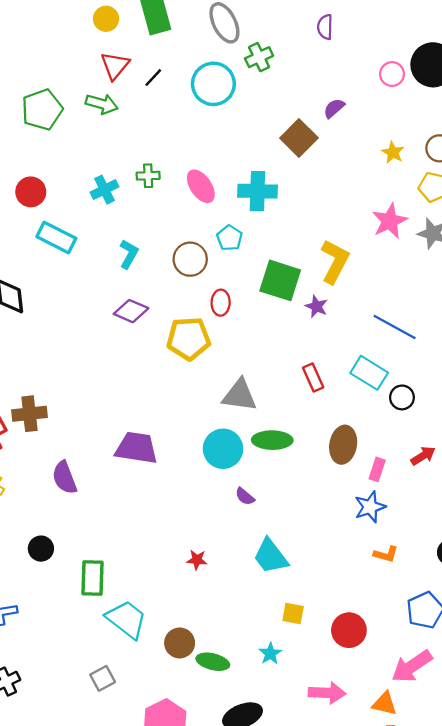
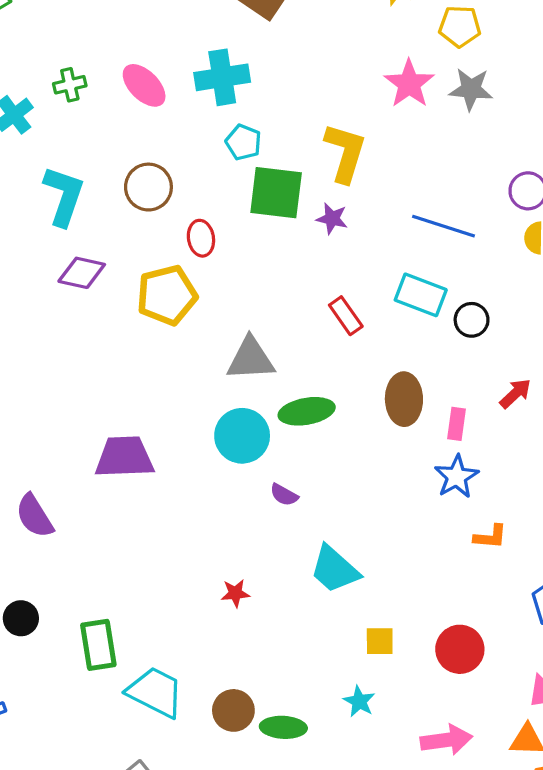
cyan pentagon: (230, 238) -> (243, 142), moved
cyan L-shape: (129, 254) -> (64, 196), size x1.5

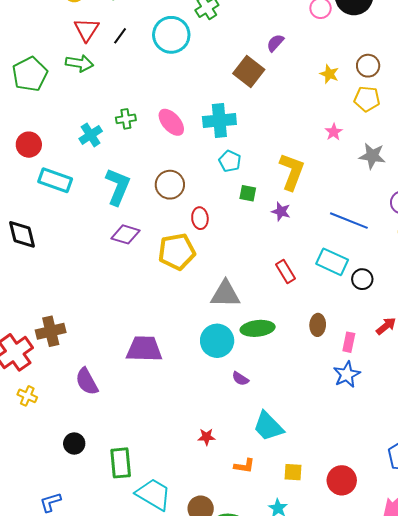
pink star: (409, 84) -> (334, 132), size x0.6
gray star: (471, 89) -> (372, 156), moved
green square: (276, 193) -> (248, 193), size x0.5
brown ellipse: (404, 399) -> (318, 325), size x0.7
orange L-shape: (490, 537) -> (244, 466), moved

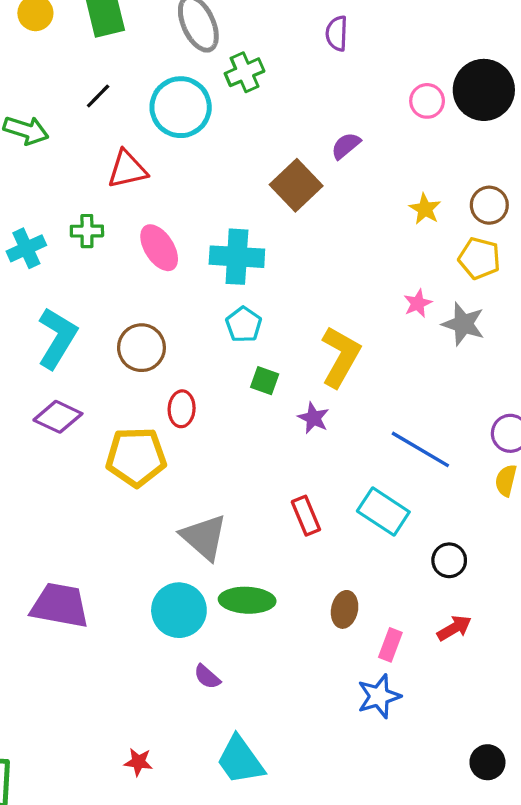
red triangle: (87, 30) -> (127, 169), moved, turned 36
gray star: (372, 156) -> (463, 324), moved
black circle: (362, 279) -> (449, 560), moved
gray triangle: (225, 294) -> (204, 537), turned 32

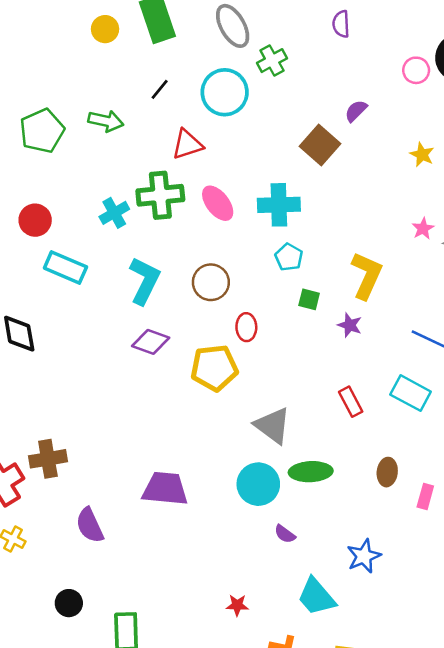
green cross: (87, 231) -> (160, 195), size x1.8
blue star: (379, 696) -> (364, 556), moved

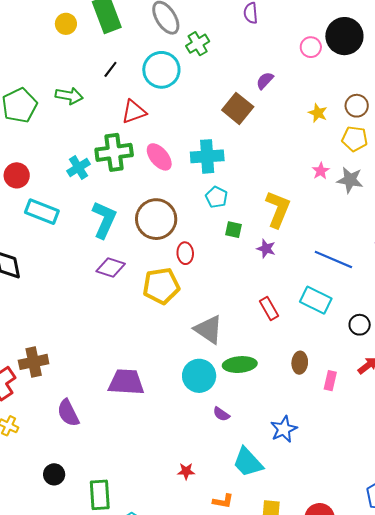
brown circle: (211, 282) -> (156, 219), size x1.4

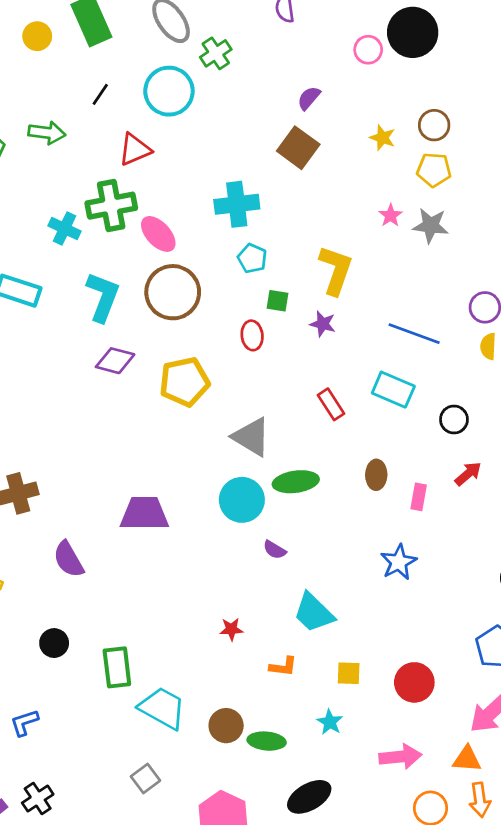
brown square: (238, 108) -> (298, 148), moved
pink ellipse: (159, 157) -> (158, 234), moved
cyan cross: (78, 167) -> (65, 228), turned -30
red ellipse: (185, 253) -> (252, 335), moved
blue star: (284, 429) -> (399, 562), moved

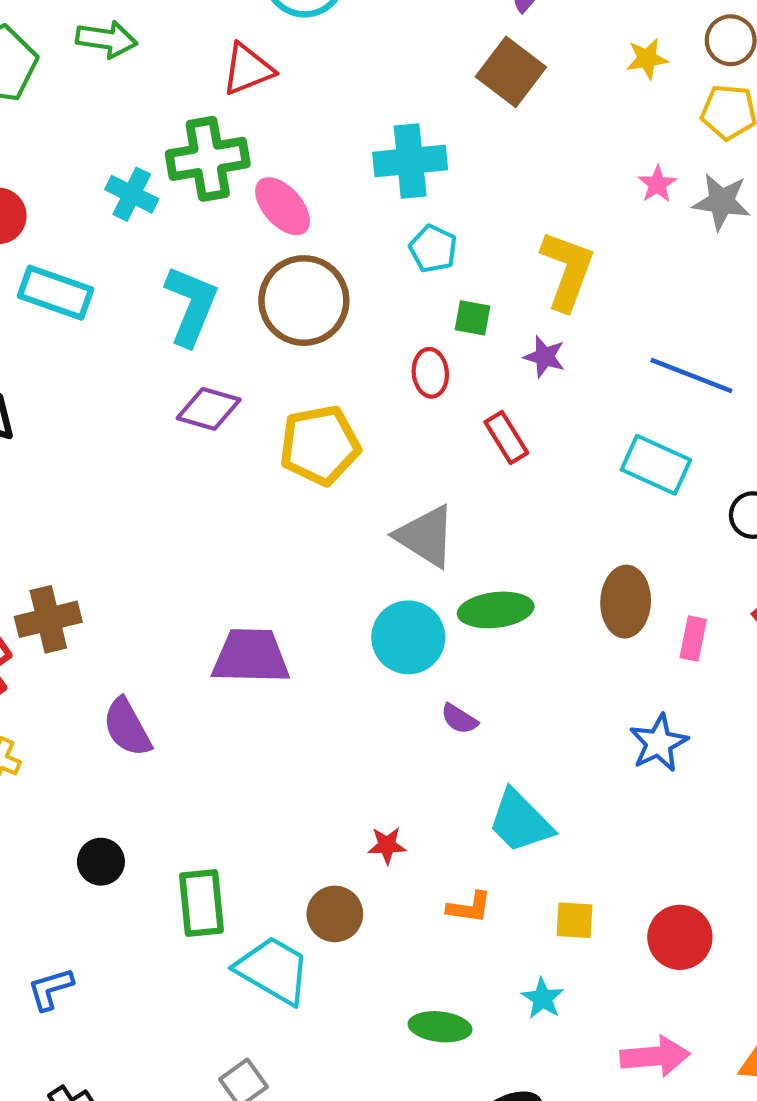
yellow star: (382, 138) -> (647, 59), turned -30
red rectangle: (331, 404) -> (506, 437), moved
brown ellipse: (376, 475) -> (626, 602), size x1.4
brown circle: (226, 726) -> (335, 914), moved

